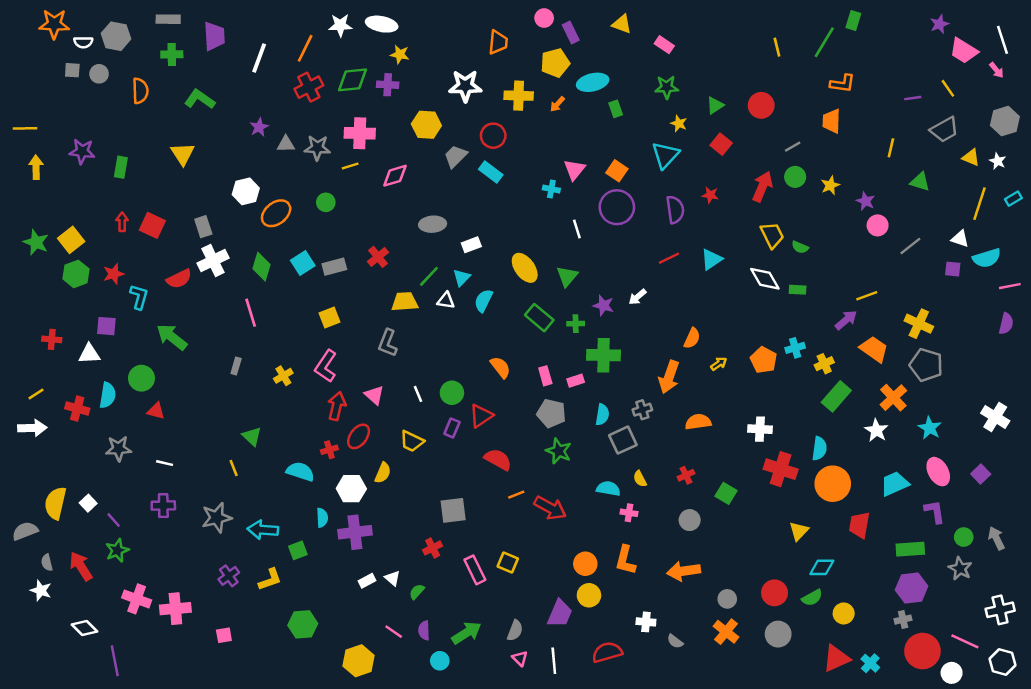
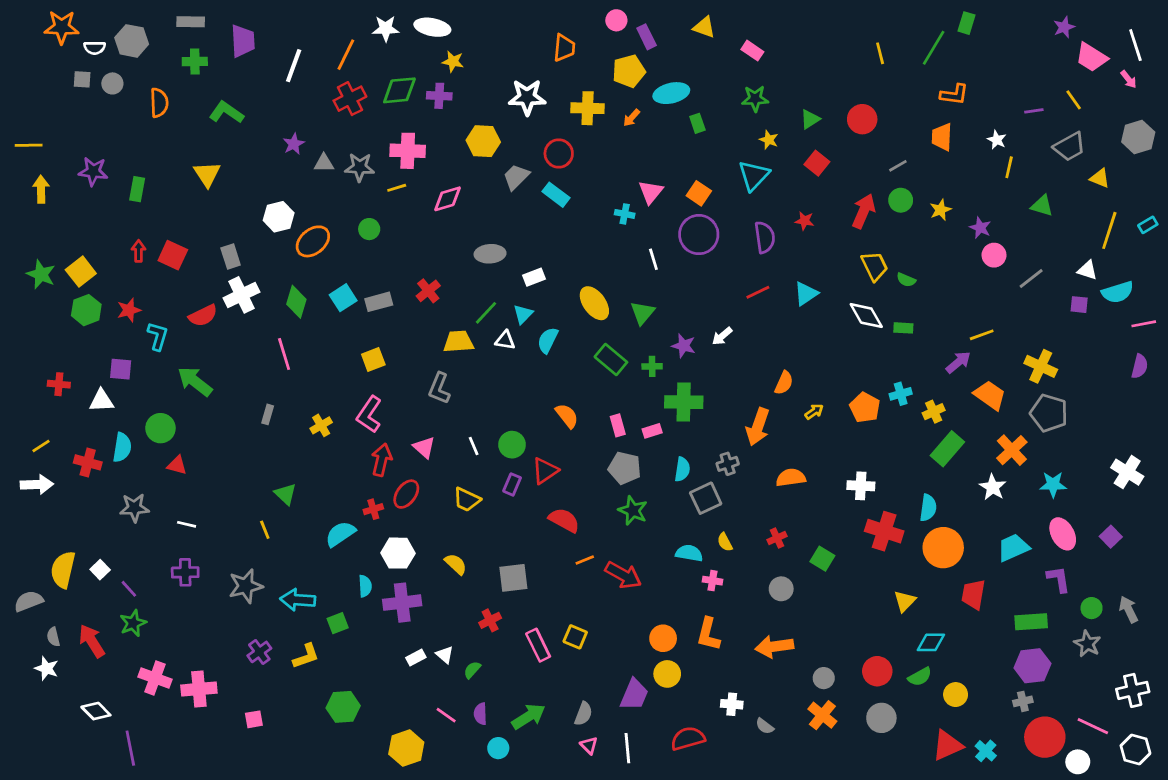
white star: (998, 161) -> (997, 140), moved
cyan star: (930, 428) -> (1053, 484), turned -30
cyan semicircle: (300, 472) -> (340, 534), turned -52
yellow semicircle: (383, 473) -> (456, 564), moved, turned -70

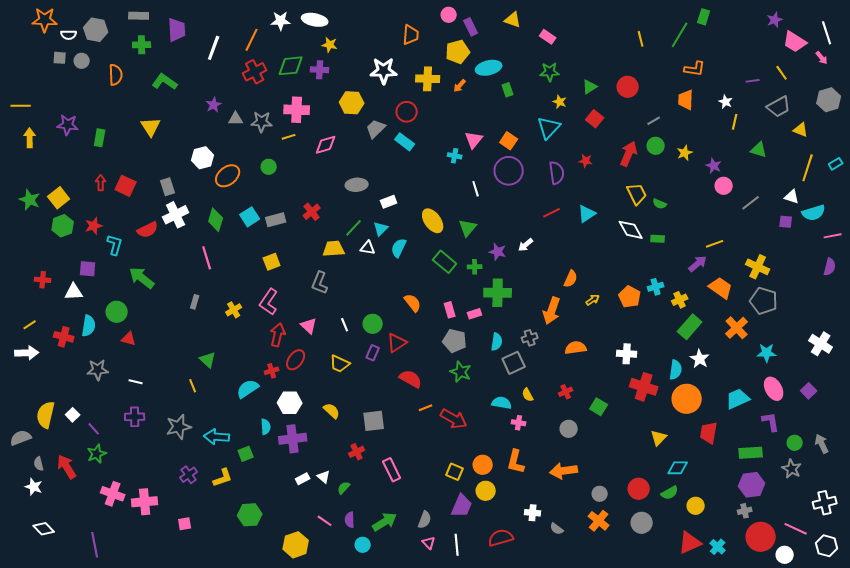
white star: (993, 487) -> (700, 359), moved
yellow square: (575, 637) -> (455, 472), moved
white diamond: (96, 711) -> (44, 529), moved

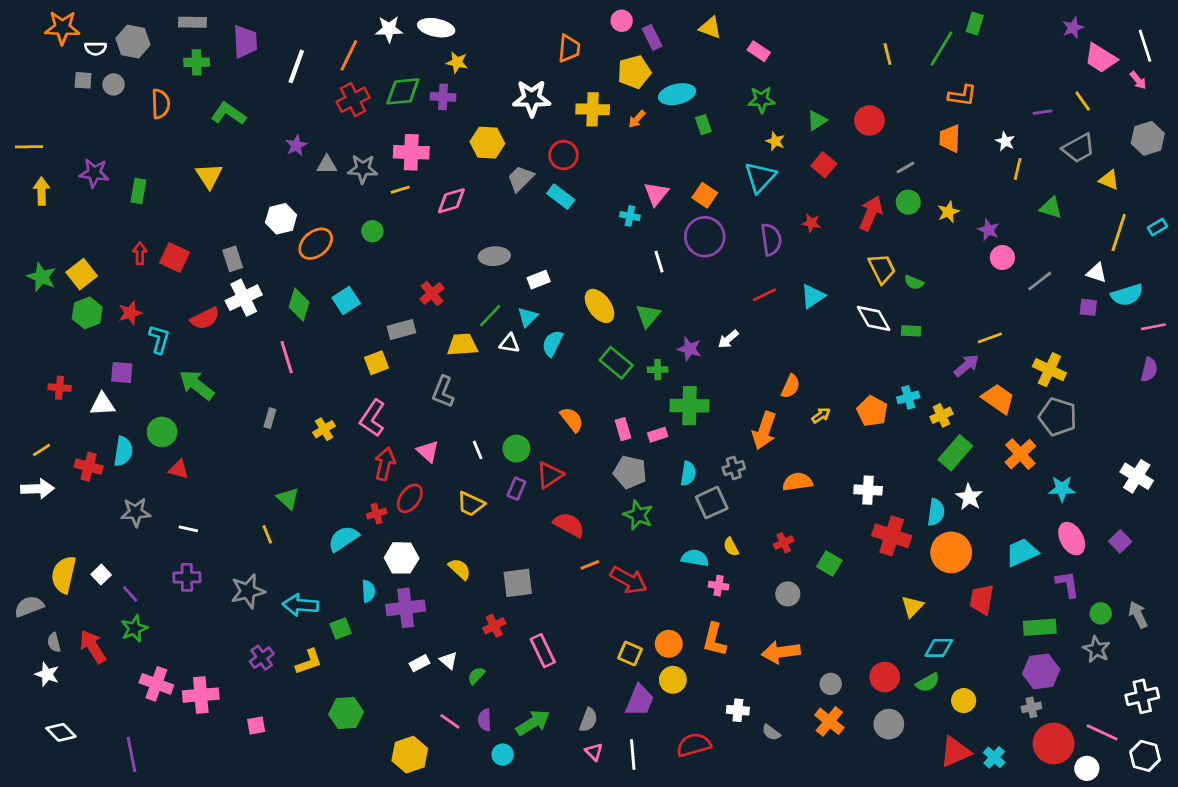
gray rectangle: (276, 220) -> (402, 330), moved

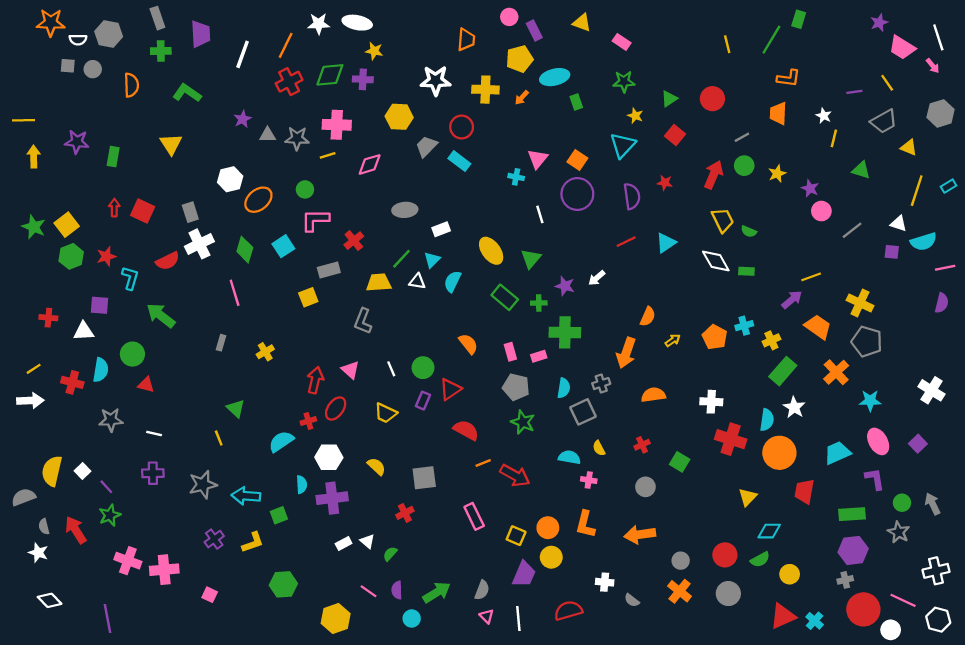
gray rectangle: (192, 22) -> (157, 18), turned 70
pink L-shape: (372, 418) -> (315, 220), moved, turned 56
pink rectangle: (543, 651) -> (474, 516), moved
pink square: (256, 725) -> (210, 595), turned 35

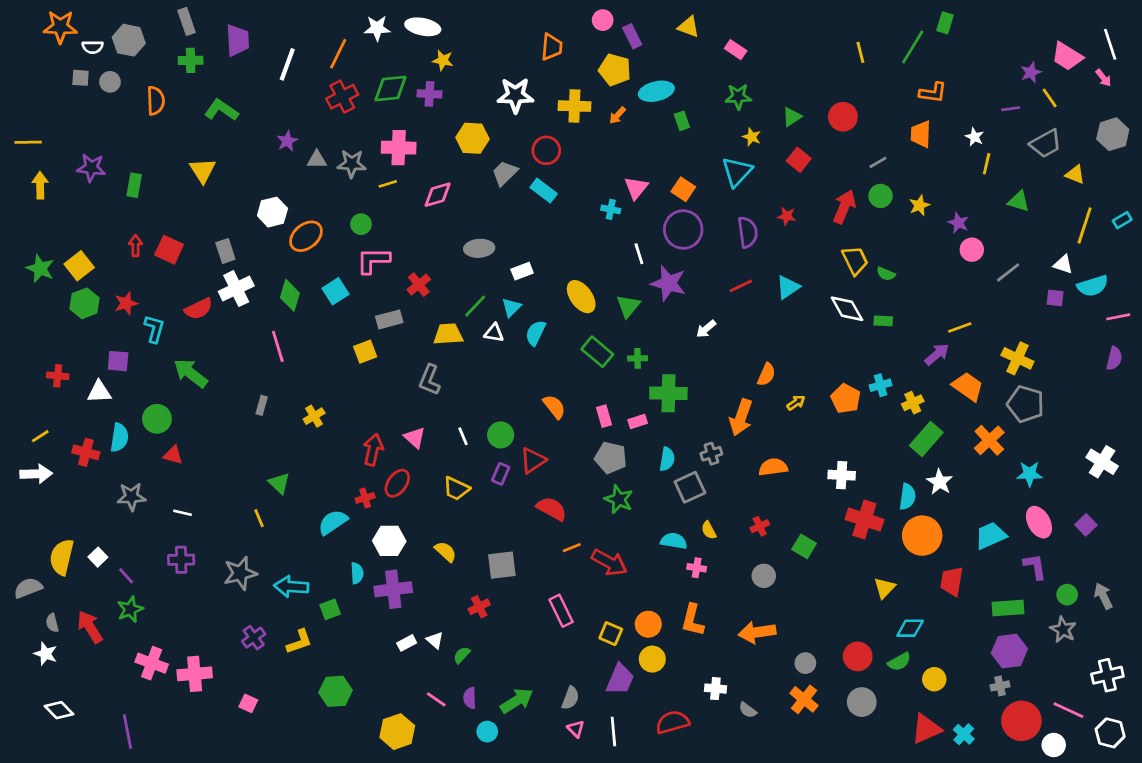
purple star: (879, 23) -> (1031, 72), moved
yellow pentagon: (519, 59) -> (615, 70), turned 30
purple star: (565, 286) -> (668, 283), moved, size x1.5

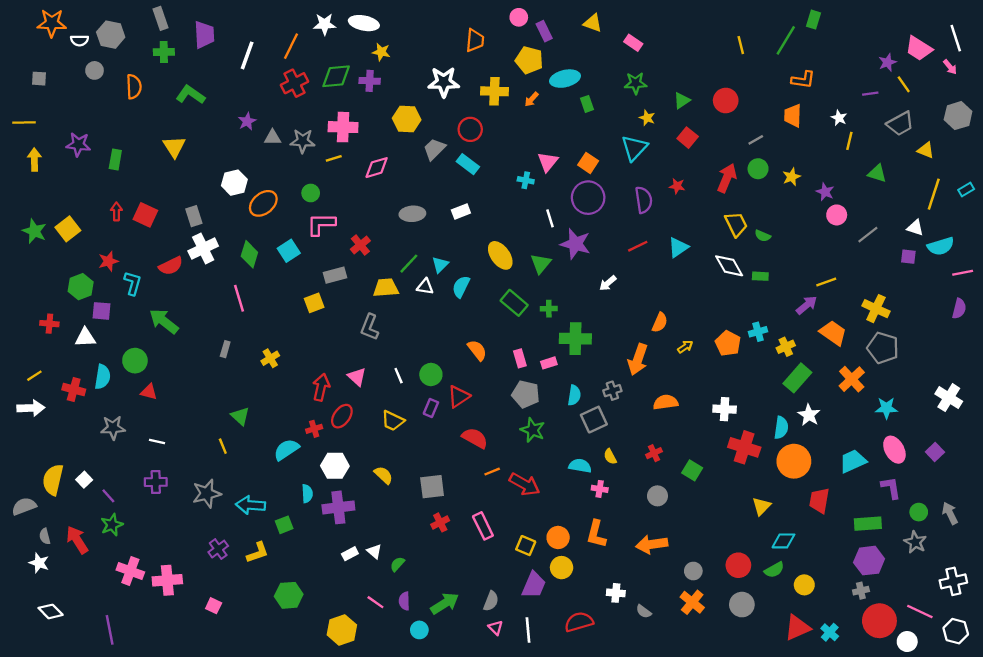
gray square: (80, 78) -> (39, 79), moved
white rectangle: (522, 271) -> (461, 211), moved
green hexagon: (84, 303) -> (81, 287), moved
red cross: (479, 607) -> (440, 522), moved

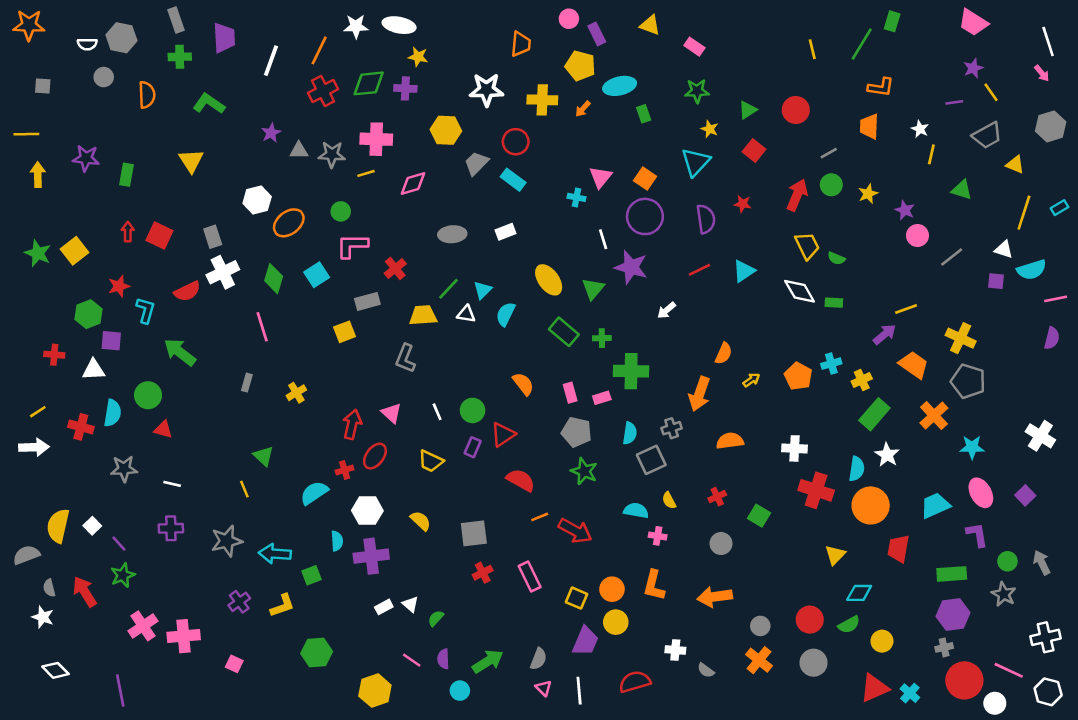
orange star: (52, 23) -> (29, 25), moved
pink trapezoid: (919, 48) -> (973, 23), moved
pink cross: (130, 571) -> (143, 626), turned 36

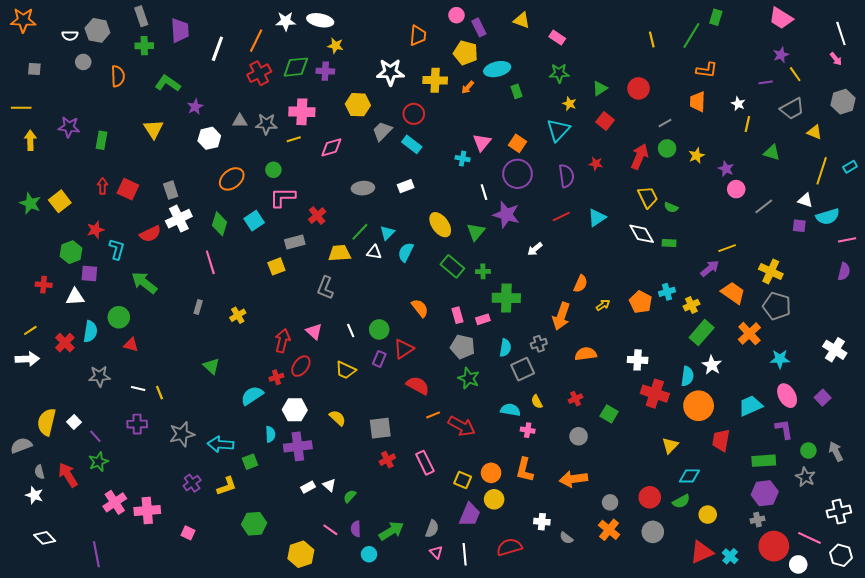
purple star: (271, 133) -> (195, 107), moved
white hexagon: (257, 200) -> (209, 138), moved
red cross: (81, 427) -> (65, 343), turned 30
yellow line: (244, 489) -> (159, 393), moved

